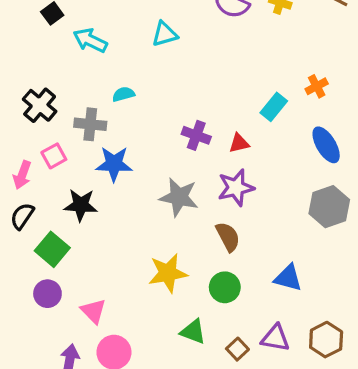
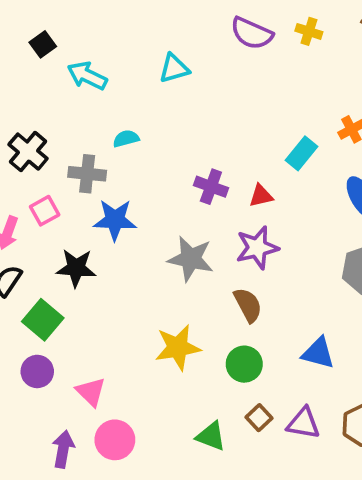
green triangle: (193, 332) -> (211, 436), moved
brown square: (237, 349) -> (259, 418), moved

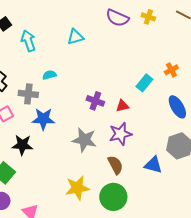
cyan arrow: (87, 76) -> (28, 41), turned 45
blue triangle: (318, 353) -> (153, 165), moved
green circle: (244, 364) -> (113, 197), size x1.4

